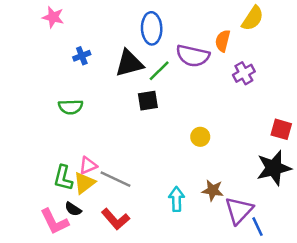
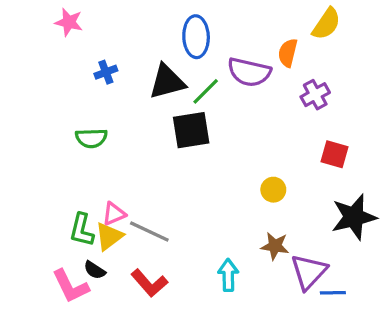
black square: (148, 101) -> (191, 130), size x1.4
red square: (281, 129) -> (335, 154), moved
yellow circle: (200, 137) -> (273, 190), moved
cyan arrow: (177, 199) -> (228, 275), moved
blue line: (258, 227) -> (333, 293), turned -66

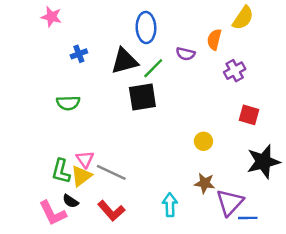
purple semicircle: (249, 72) -> (186, 54), size x0.6
pink triangle: (114, 214) -> (85, 159), turned -42

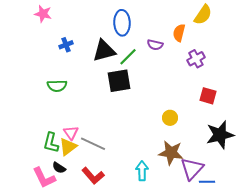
brown star: (205, 183) -> (171, 153), size x1.4

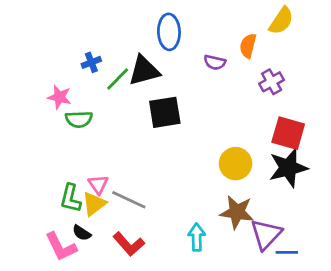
pink star: (43, 14) -> (59, 97), moved
green line: (128, 57) -> (118, 79), moved
red square: (208, 96) -> (288, 133), size x1.4
yellow circle: (170, 118) -> (236, 164), size x1.5
black star: (220, 135) -> (288, 168), moved

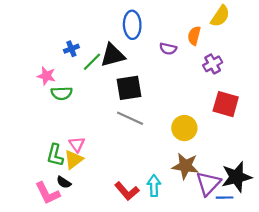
black star: (288, 168) -> (237, 177), moved
gray line: (129, 200) -> (130, 118), moved
red L-shape: (129, 244) -> (127, 191), moved

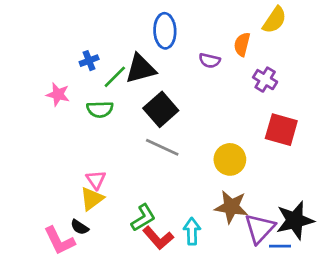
purple cross: (213, 64) -> (265, 80), turned -30
black square: (129, 88) -> (161, 109), turned -32
green semicircle: (62, 93) -> (100, 109), moved
green L-shape: (55, 155) -> (143, 218), moved, turned -135

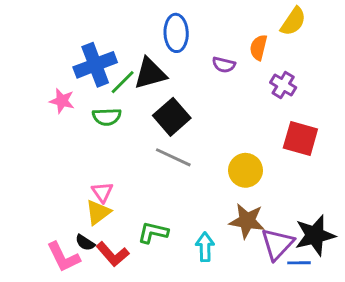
blue cross: (89, 61) -> (95, 65), size x2.0
green L-shape: (143, 218) -> (153, 232), turned -136
red L-shape: (158, 238) -> (113, 254), moved

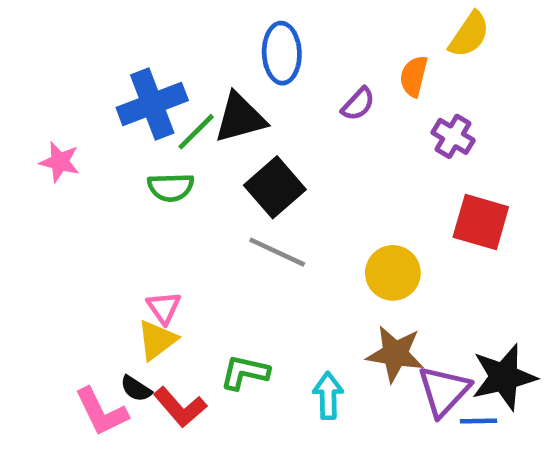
purple semicircle: (224, 65) -> (358, 104), turned -60
pink star: (62, 101) -> (60, 162), moved

